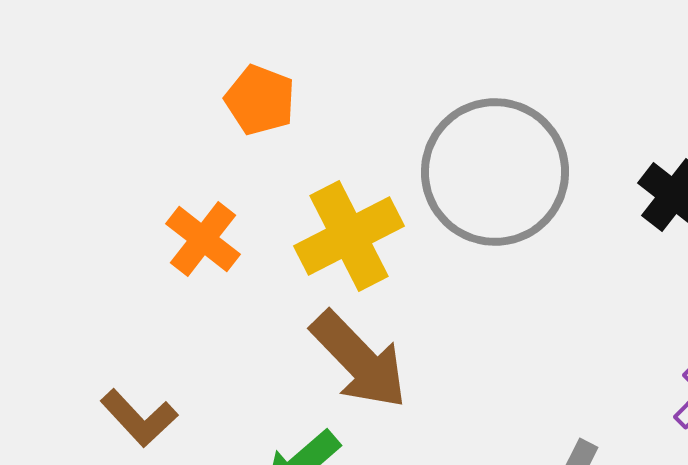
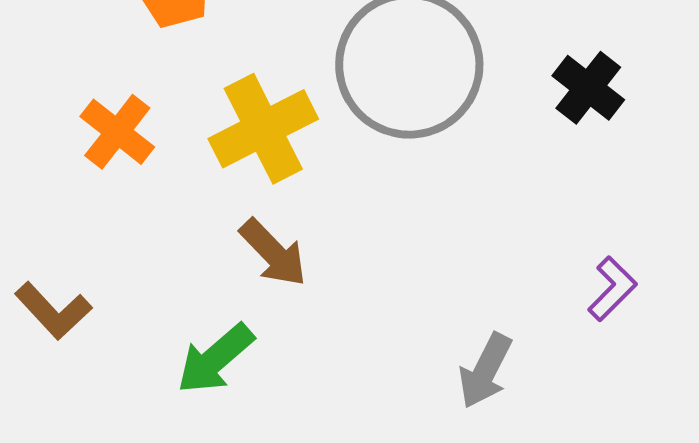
brown arrow: (359, 360) -> (273, 253), size x0.7

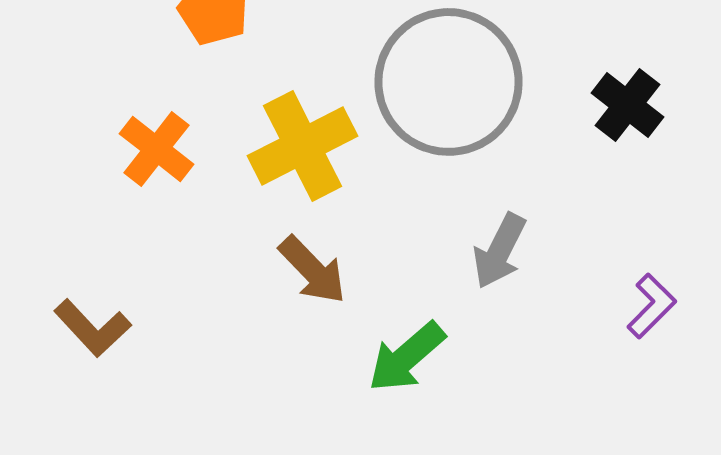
green arrow: (215, 359) -> (407, 357), moved
gray arrow: (485, 371) -> (500, 251), moved

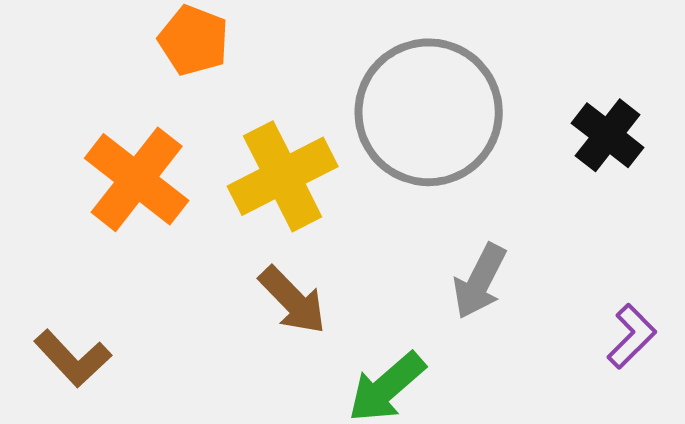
orange cross: (157, 149) -> (137, 179), size x1.4

